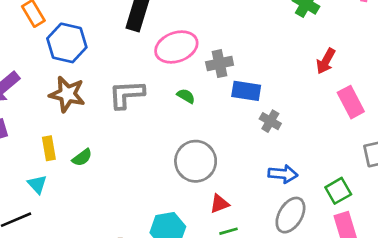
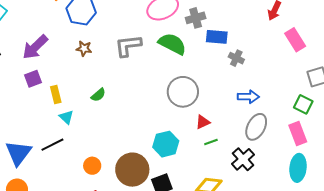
brown star: (67, 94) -> (84, 49), size x0.6
green semicircle: (186, 96) -> (172, 44), size x2.0
yellow rectangle: (49, 148) -> (56, 94), moved
green square: (338, 191) -> (303, 104), moved, turned -30

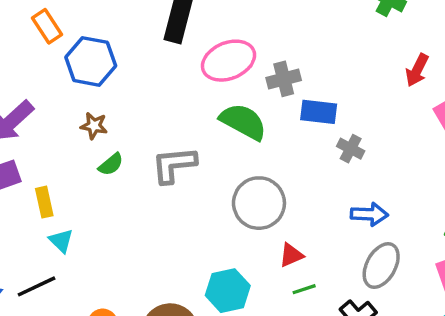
gray L-shape: (128, 46) -> (174, 165), moved
green semicircle: (98, 95) -> (111, 164), moved

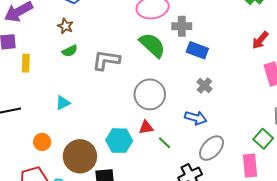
gray cross: (351, 149) -> (204, 85), moved
blue arrow: (369, 214) -> (196, 118), moved
cyan triangle: (61, 241) -> (63, 103), moved, turned 35
red triangle: (291, 255) -> (146, 127), moved
green line: (304, 289) -> (165, 143), moved, turned 48

